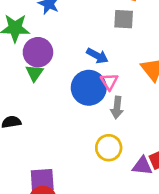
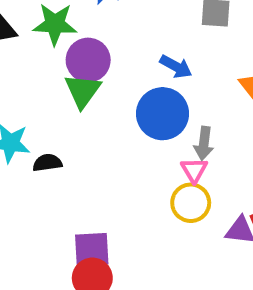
green triangle: (35, 73) -> (83, 91), size x1.4
pink triangle: (109, 82) -> (194, 170), moved

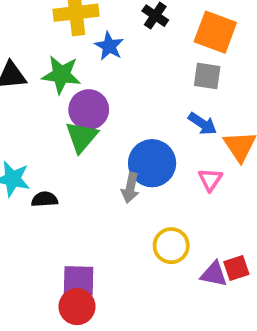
blue arrow: (176, 67) -> (202, 124), moved
gray arrow: (204, 143) -> (130, 188), moved
pink triangle: (194, 170) -> (210, 180), moved

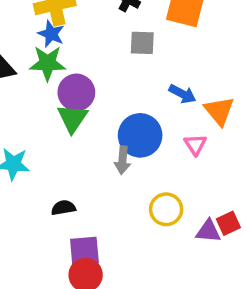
blue star: (109, 46) -> (51, 34), moved
gray square: (207, 76) -> (142, 43), moved
black semicircle: (45, 199) -> (63, 208), moved

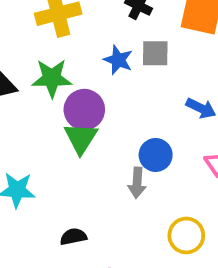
blue star: (51, 34) -> (118, 60), moved
blue circle: (140, 135) -> (156, 155), size x0.7

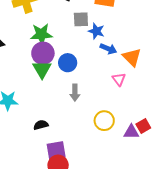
blue star: (118, 60) -> (96, 31), moved
green star: (52, 78) -> (41, 34), moved
blue circle: (156, 155) -> (68, 63), moved

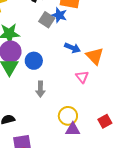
gray square: (81, 19) -> (47, 20), turned 35
blue star: (96, 31) -> (59, 15), moved
purple triangle: (131, 132) -> (73, 129), moved

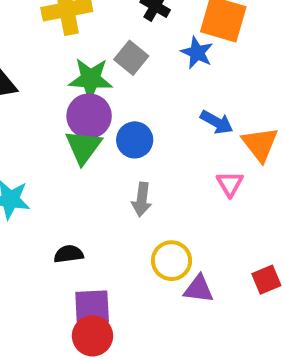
gray square: (47, 20) -> (131, 58), moved
yellow circle: (68, 116) -> (171, 261), moved

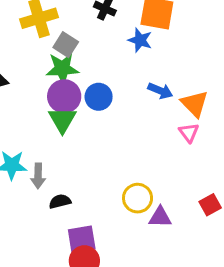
gray square: (131, 58) -> (66, 45), moved
blue circle: (135, 140) -> (99, 97), moved
pink triangle: (230, 184) -> (189, 132), moved
gray arrow: (142, 199) -> (38, 176), moved

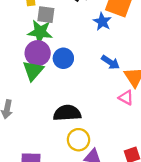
gray square: (66, 45) -> (46, 15), turned -36
pink triangle: (189, 132) -> (126, 98), turned -35
black semicircle: (60, 201) -> (67, 113), moved, size x1.6

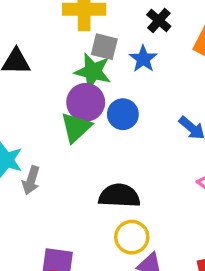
blue star: (102, 22) -> (143, 59), moved

